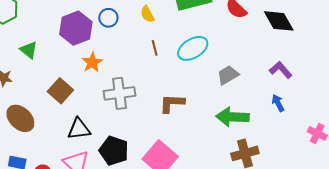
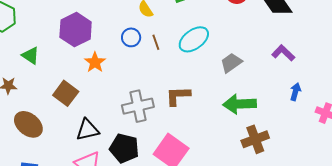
blue circle: (108, 18) -> (131, 37), moved
gray cross: (119, 93) -> (138, 106), moved
blue arrow: (278, 103) -> (295, 92), moved, turned 48

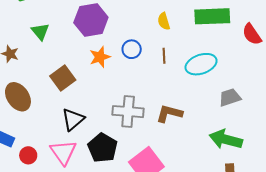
blue circle: (131, 37) -> (132, 49), moved
black triangle: (88, 130) -> (73, 119), turned -45

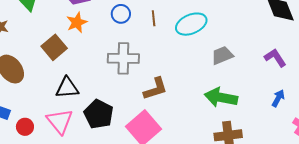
orange star: (100, 57) -> (77, 22), moved
gray cross: (128, 112) -> (123, 58), moved
brown L-shape: (169, 113) -> (155, 89), moved, turned 152
black triangle: (73, 119) -> (67, 88), turned 40

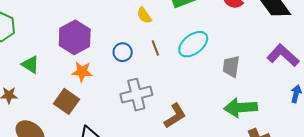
orange star: (77, 22) -> (82, 72), turned -30
gray trapezoid: (222, 55) -> (231, 67), turned -45
purple L-shape: (275, 58) -> (283, 55), size x1.4

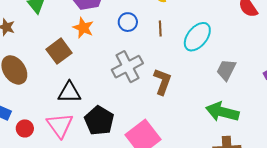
cyan ellipse: (193, 44) -> (197, 37), turned -32
gray cross: (136, 95) -> (127, 67), turned -32
brown L-shape: (175, 116) -> (162, 82), moved, turned -56

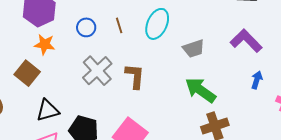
gray trapezoid: (226, 70) -> (194, 49), turned -120
green arrow: (222, 112) -> (200, 90), turned 36

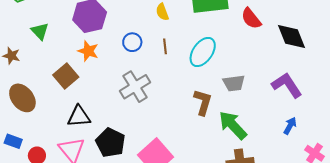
brown L-shape: (135, 76) -> (203, 102), moved

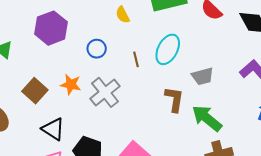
brown line: (165, 46) -> (136, 59), moved
orange star: (88, 51) -> (71, 84), moved
black triangle: (79, 116) -> (53, 129), turned 45

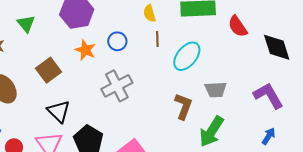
brown line: (136, 59) -> (157, 39), moved
orange star: (71, 84) -> (85, 50), moved
green arrow: (207, 118) -> (212, 131), turned -108

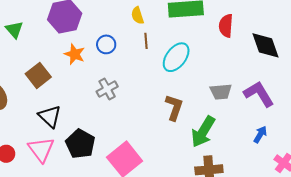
red semicircle: (238, 26) -> (226, 26), turned 40
gray cross: (117, 86) -> (107, 89), size x0.7
gray trapezoid: (216, 90) -> (221, 92), moved

